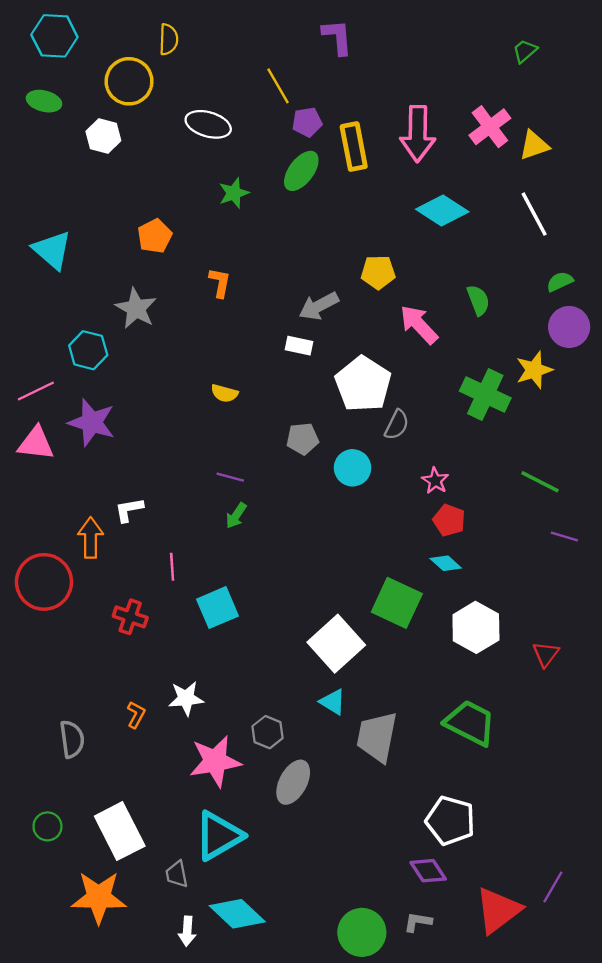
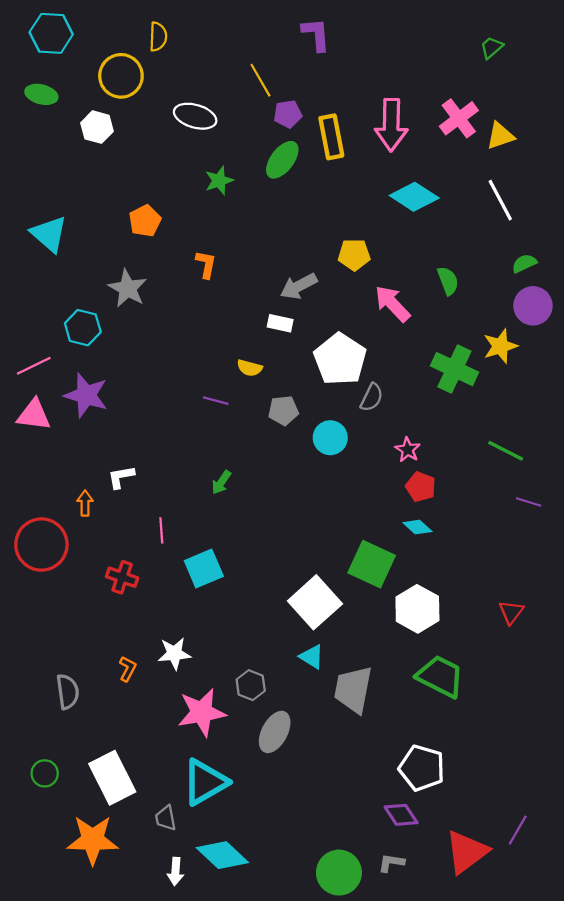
yellow semicircle: (224, 393) -> (250, 368), moved
purple line: (230, 477) -> (216, 401), moved
orange arrow: (91, 538) -> (85, 503), size x0.7
white hexagon: (476, 627) -> (417, 609), moved

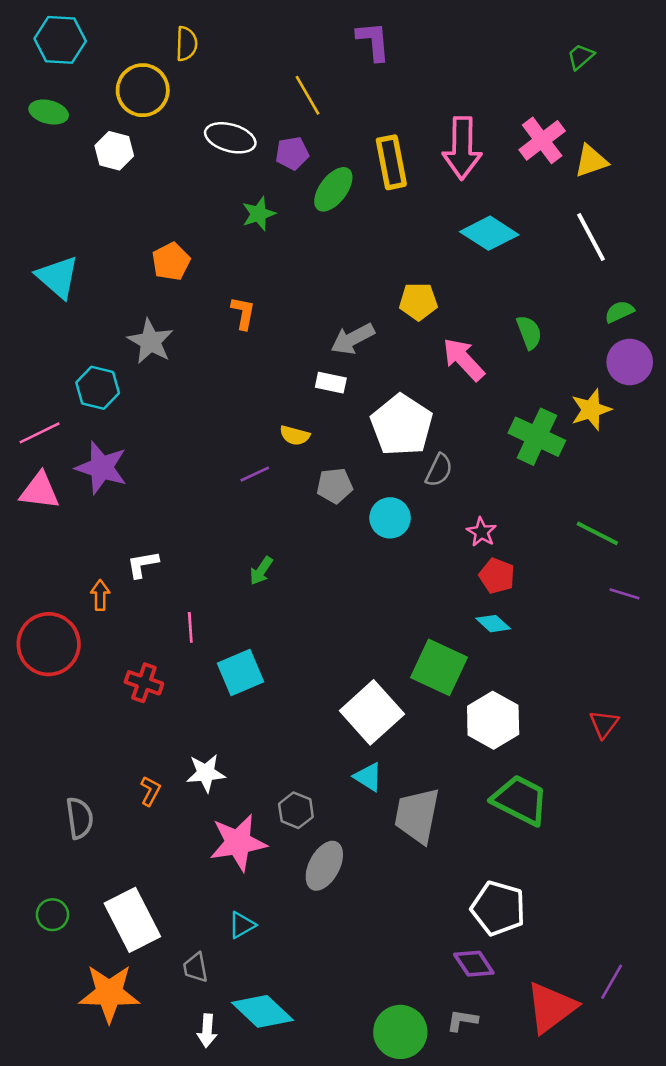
purple pentagon: (288, 114) -> (292, 153), moved
purple line: (216, 401) -> (255, 474), turned -40
cyan triangle: (205, 782) -> (242, 925), size x0.5

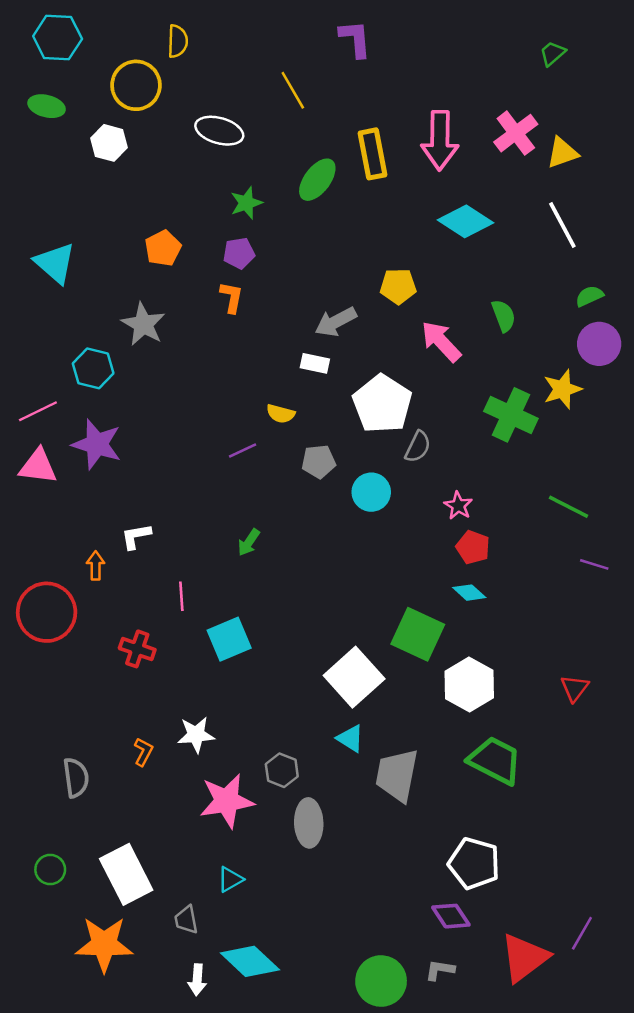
purple pentagon: (292, 153) -> (239, 253), moved
gray ellipse: (324, 866) -> (309, 823), turned -30

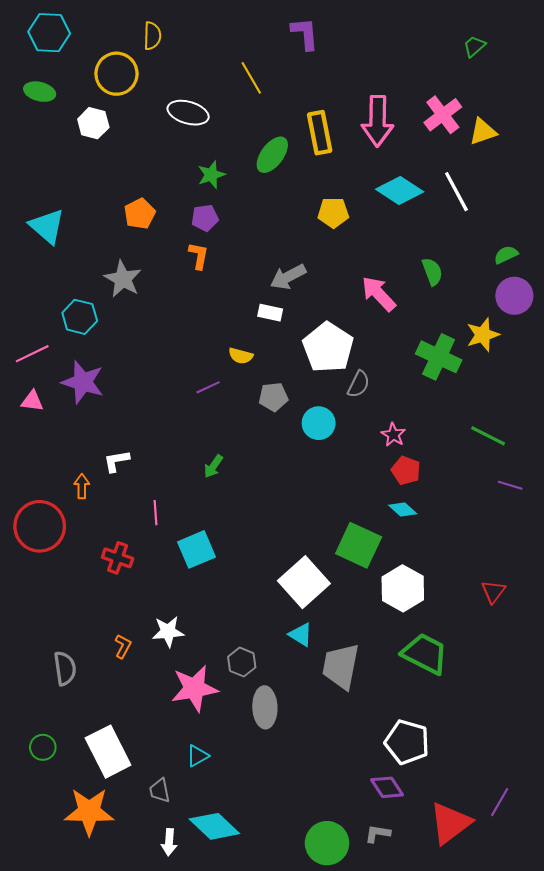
white line: (562, 225) -> (456, 192), moved
yellow pentagon: (398, 286) -> (333, 213), moved
pink triangle: (38, 466) -> (32, 401), size x0.7

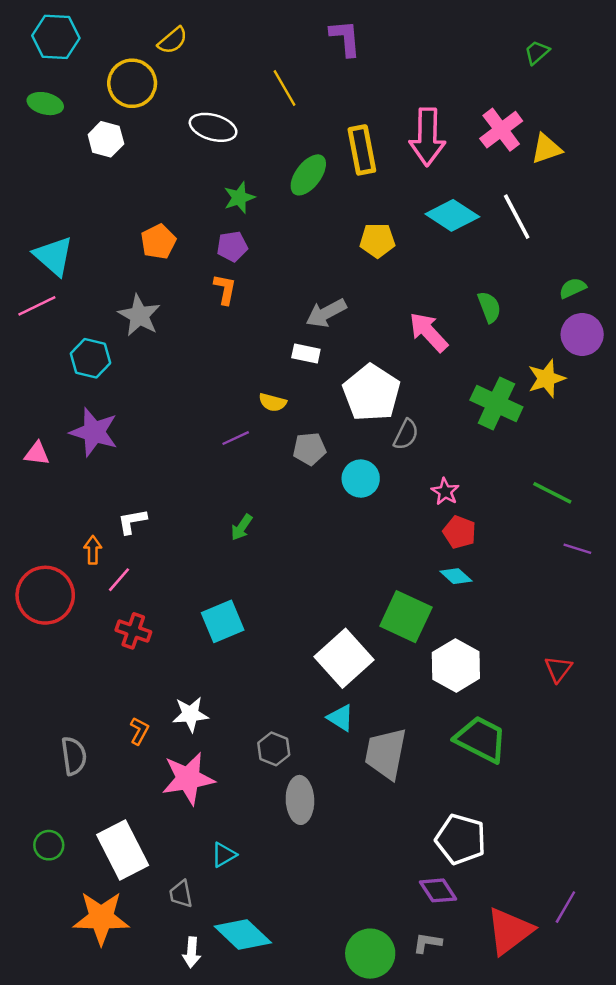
yellow semicircle: (152, 36) -> (173, 40), turned 48
pink line: (32, 354) -> (37, 306), moved
pink line: (155, 513) -> (119, 580), moved, turned 45
pink star: (194, 688) -> (188, 779), moved

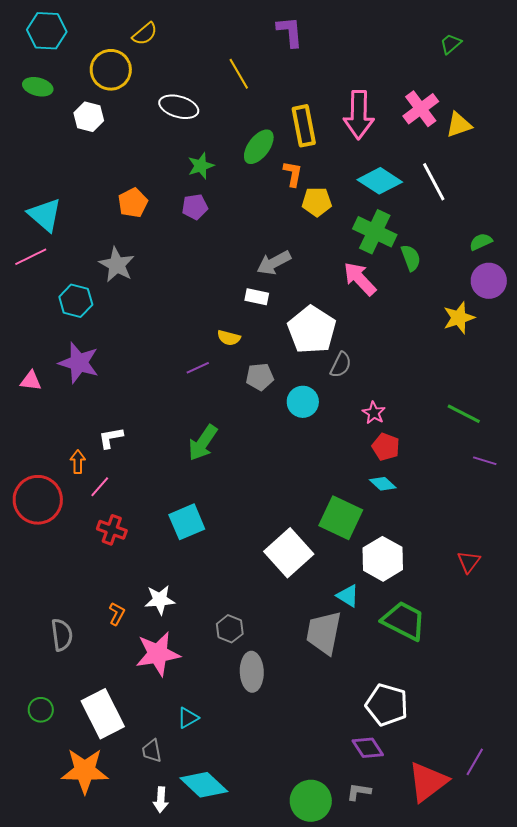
orange L-shape: (225, 289) -> (293, 174), moved
green cross: (496, 404) -> (375, 232), moved
green arrow: (242, 527) -> (203, 443), size x1.6
cyan triangle: (340, 718) -> (348, 596), moved

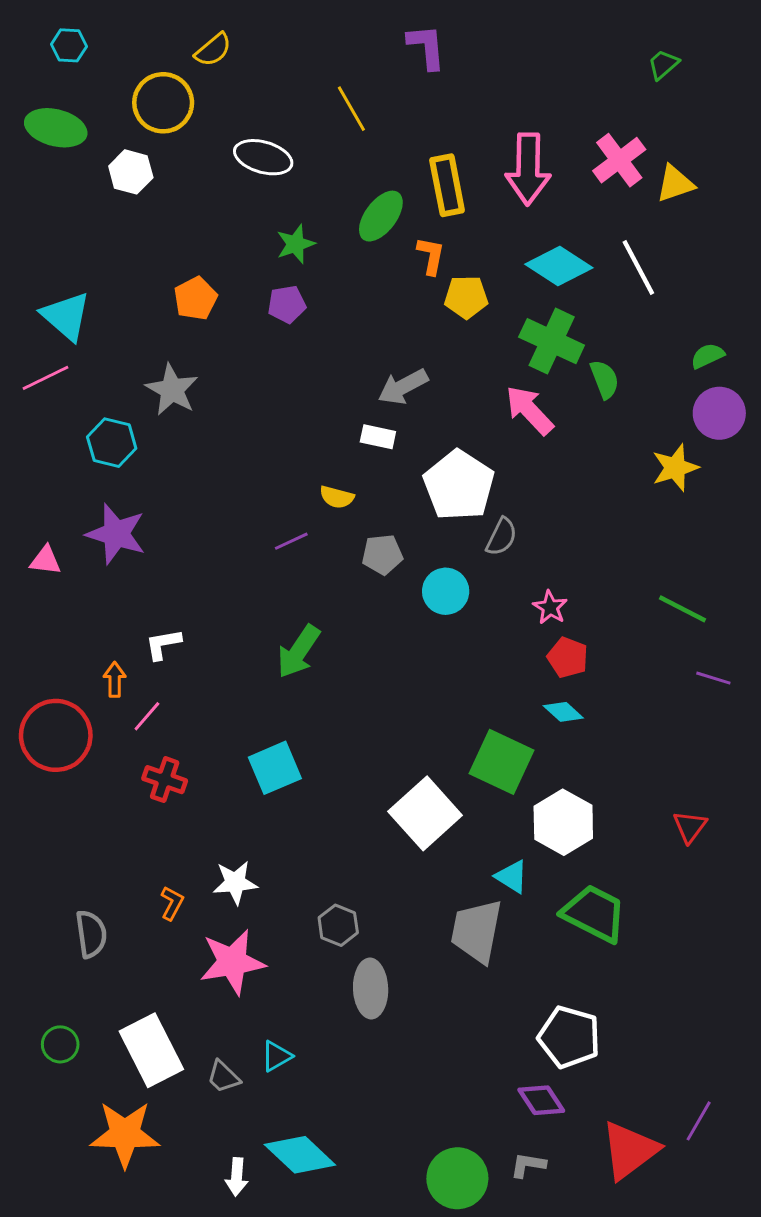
cyan hexagon: (47, 31) -> (69, 45), size x0.6
green ellipse: (38, 87) -> (56, 128), size x1.4
gray trapezoid: (152, 751) -> (223, 1077), moved, turned -35

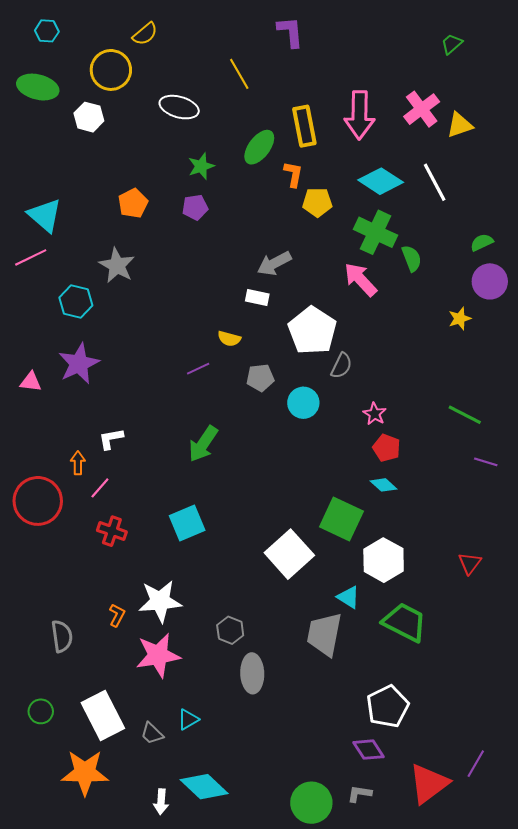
yellow star: (675, 468) -> (460, 319), size x0.7
purple star: (116, 534) -> (79, 364), turned 30
white star: (235, 883) -> (160, 601), size x1.4
white pentagon: (569, 1037) -> (388, 706), turned 30

